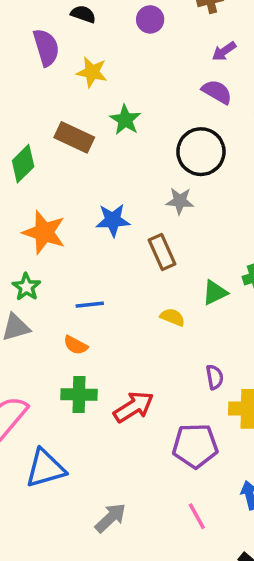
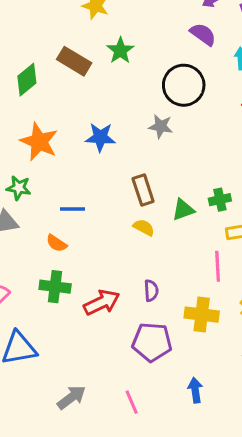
brown rectangle: (162, 252) -> (143, 190), moved
green star: (26, 287) -> (19, 188), turned -30
purple semicircle: (215, 377) -> (151, 291), moved
pink line: (197, 516) -> (132, 402), moved

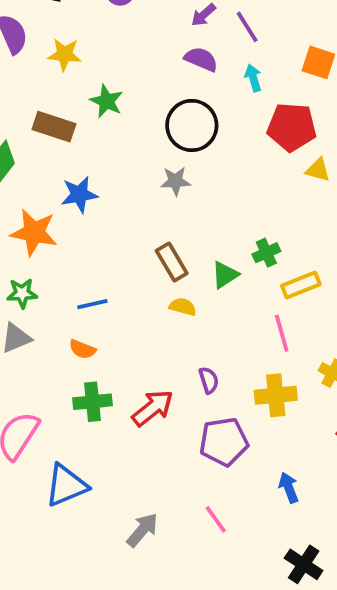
blue star: (100, 137) -> (79, 194), moved

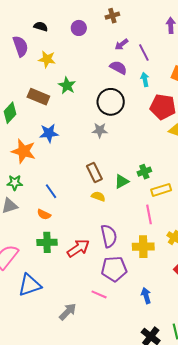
blue line: (92, 304) -> (51, 191), turned 63
purple semicircle: (209, 380) -> (109, 236), size x1.6
pink line: (216, 519) -> (99, 294), moved, turned -35

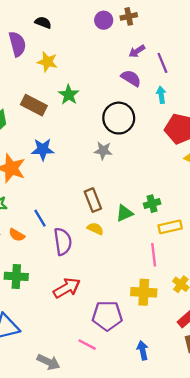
purple circle: (79, 28) -> (104, 20), moved
orange semicircle: (44, 214) -> (17, 235), moved
purple semicircle: (109, 236) -> (63, 242), moved
green cross: (47, 242) -> (16, 276), moved
gray arrow: (68, 312) -> (48, 362), turned 66

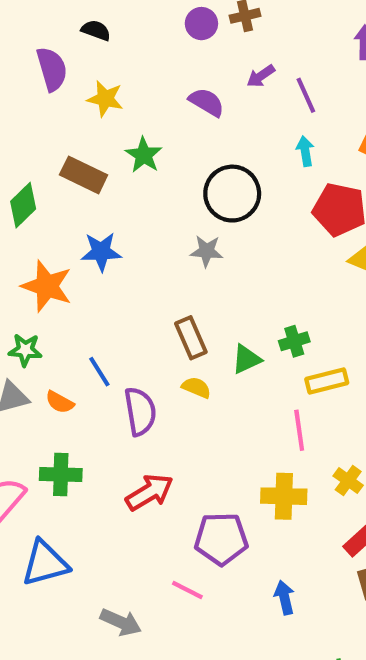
purple semicircle: (131, 78) -> (207, 102), moved

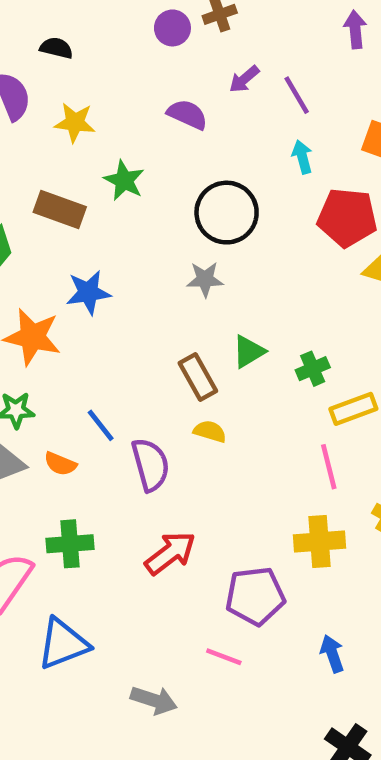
green triangle: (246, 359) -> (249, 352), moved

